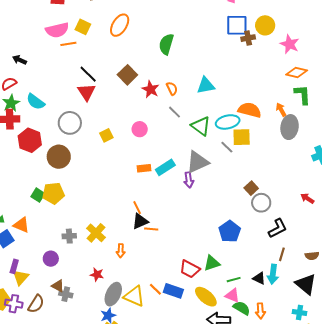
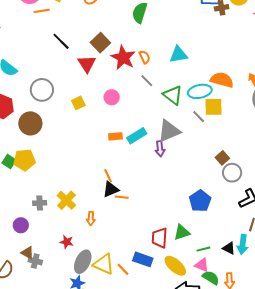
red star: (151, 89) -> (123, 58), size x1.4
red triangle: (86, 92) -> (87, 64), moved
red trapezoid: (190, 269) -> (160, 238), turned 65
orange line: (155, 289) -> (123, 269), moved

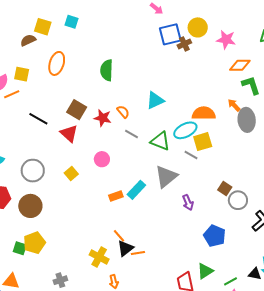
red star: (123, 58) -> (103, 118), size x0.7
purple arrow: (160, 149) -> (188, 202), moved
yellow cross: (66, 200) -> (99, 257), moved

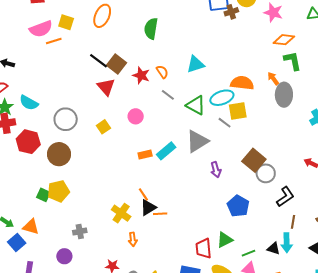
black line: (38, 119) -> (98, 61), moved
brown square: (225, 189) -> (254, 160), size x1.6

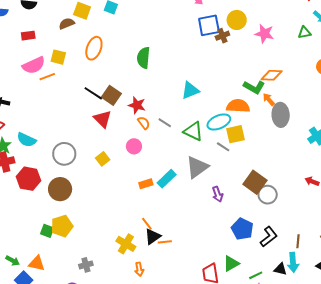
orange diamond: (284, 40) -> (272, 75), moved
green L-shape: (292, 61) -> (254, 87), moved, turned 135
orange semicircle: (162, 72) -> (144, 123), moved
black L-shape: (285, 197) -> (269, 237), moved

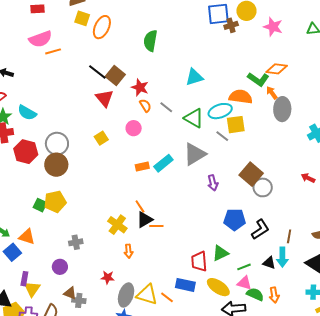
yellow square: (58, 57) -> (82, 18), moved
gray circle: (64, 154) -> (57, 144), moved
blue pentagon: (242, 229) -> (235, 220), turned -30

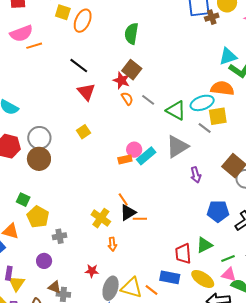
brown square: (115, 76) -> (132, 70), moved
cyan triangle: (194, 77) -> (228, 56), moved
pink circle: (134, 128) -> (134, 150), moved
yellow pentagon: (55, 202) -> (38, 217), moved, turned -30

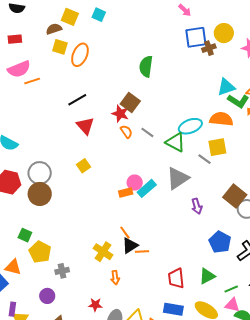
green semicircle: (131, 34) -> (146, 66), moved
black line: (79, 66) -> (77, 100), turned -66
cyan ellipse: (202, 103) -> (190, 126), moved
blue pentagon: (218, 211) -> (220, 242), turned 30
red trapezoid: (183, 254) -> (176, 278), moved

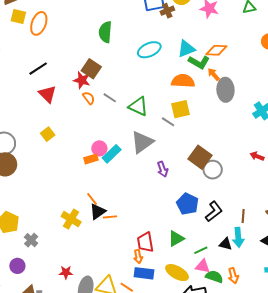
cyan ellipse: (190, 126) -> (149, 50), moved
gray cross: (62, 271) -> (31, 240), turned -32
orange arrow: (115, 278) -> (138, 257), moved

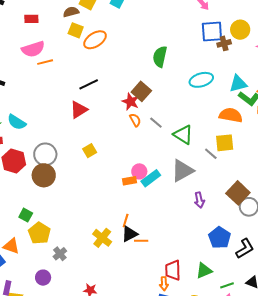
orange ellipse: (39, 23) -> (95, 40), turned 30
red triangle: (47, 94) -> (79, 110), moved, turned 36
orange line: (92, 199) -> (126, 221), turned 48

